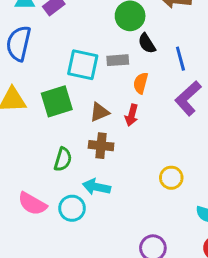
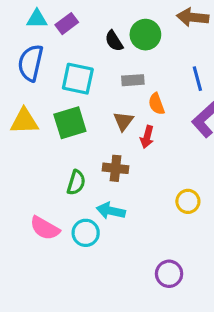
black semicircle: (147, 43) -> (114, 41), moved
cyan square: (83, 65) -> (78, 79), moved
orange semicircle: (141, 83) -> (156, 104), turned -35
brown triangle: (99, 112) -> (123, 121), moved, turned -30

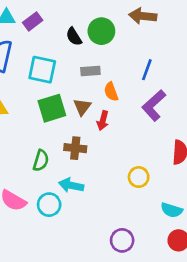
blue line: (197, 79) -> (147, 70), turned 35
green square: (70, 123) -> (52, 108), moved

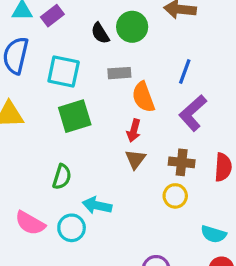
orange semicircle: (111, 92) -> (143, 97), size x1.4
brown triangle: (82, 107) -> (135, 159), moved
brown cross: (75, 148) -> (182, 162), moved

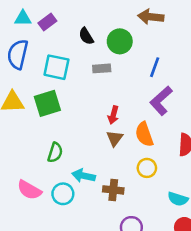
green circle: (132, 27) -> (120, 41), moved
orange semicircle: (143, 97) -> (144, 134), moved
green square: (75, 116) -> (47, 103), moved
brown cross: (182, 162) -> (113, 190), moved

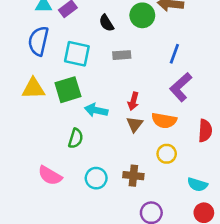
green circle: (120, 41) -> (142, 15), moved
orange semicircle: (144, 134) -> (164, 120), turned -60
cyan arrow: (84, 176) -> (96, 110), moved
cyan circle: (63, 194) -> (96, 178), moved

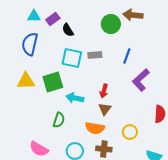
black semicircle: (106, 23) -> (68, 30), moved
cyan square: (77, 54) -> (72, 58), moved
blue line: (174, 54) -> (127, 56), moved
orange semicircle: (164, 120) -> (95, 128), moved

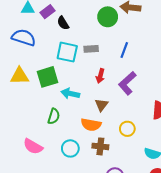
blue semicircle: (30, 44) -> (24, 38), turned 95
purple L-shape: (141, 80) -> (127, 83), moved
red arrow: (104, 91) -> (100, 76), moved

